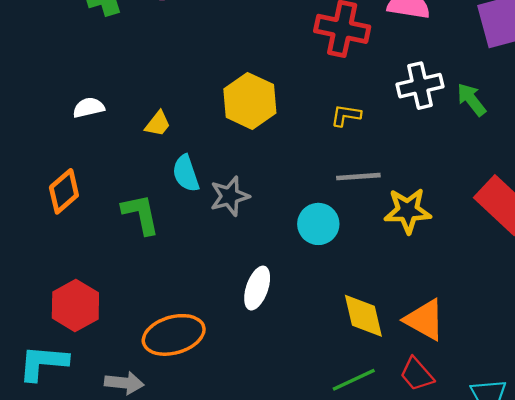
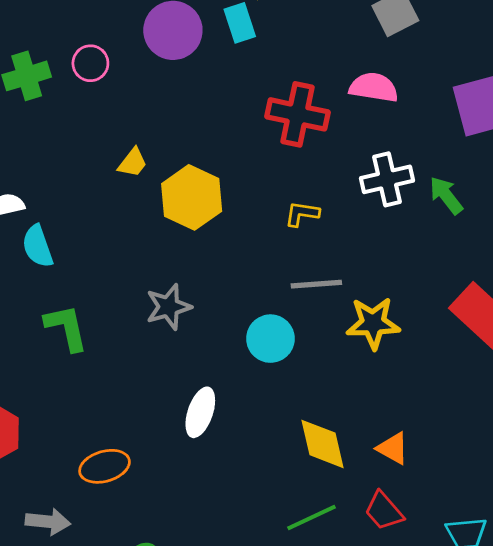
yellow trapezoid: (158, 124) -> (133, 163), moved
cyan semicircle: (186, 173) -> (38, 246), moved
orange triangle: (425, 320) -> (393, 448), size x0.7
orange ellipse: (174, 335) -> (105, 466), size x0.7

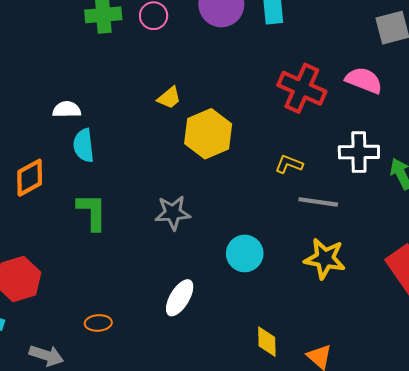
gray line: (316, 284) -> (318, 202), moved
yellow diamond: (322, 444) -> (267, 342), size x0.7
orange ellipse: (105, 466) -> (98, 323), size x0.7

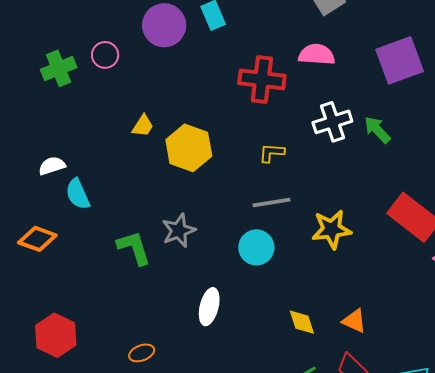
orange diamond: (30, 178) -> (37, 239), turned 66
gray line: (318, 202) -> (271, 202), moved
green L-shape: (92, 212) -> (134, 248), moved

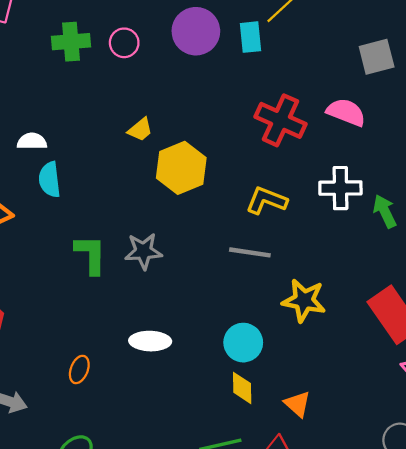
yellow L-shape: (272, 153) -> (266, 200), size x1.4
cyan circle: (256, 247) -> (243, 343), moved
white ellipse: (209, 307) -> (150, 341), turned 60
orange ellipse: (142, 353) -> (79, 369), moved, turned -65

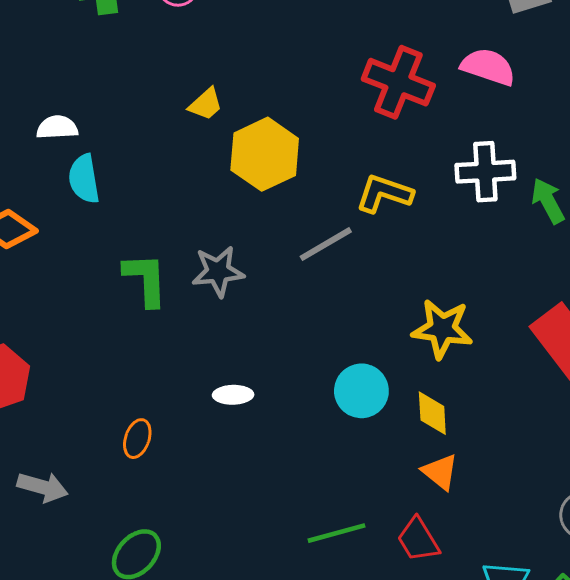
gray line: (250, 252) -> (326, 244), moved, turned -36
white ellipse: (150, 341) -> (233, 395), size x0.7
yellow diamond: (242, 388) -> (432, 413), moved

